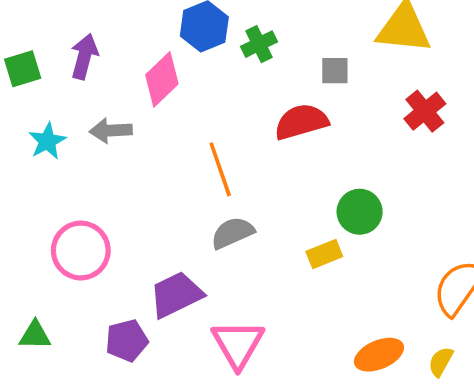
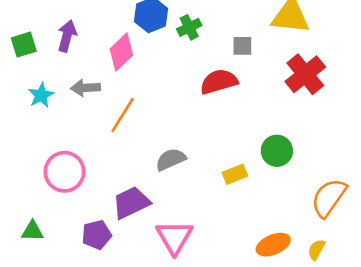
red cross: (425, 111) -> (305, 74), size x1.4
orange line: (220, 169) -> (123, 115), moved, turned 51
green circle: (360, 212) -> (277, 151), moved

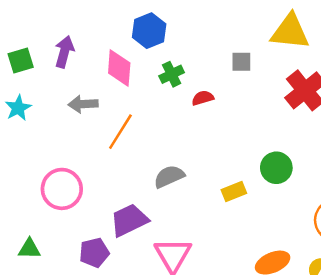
green cross: (189, 27) -> (172, 74), moved
pink diamond: (121, 52) -> (119, 68), turned -42
red semicircle: (219, 82) -> (203, 98), moved, size x0.6
cyan star: (41, 95) -> (18, 108), moved

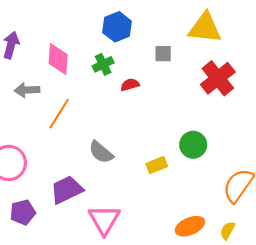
blue hexagon: (149, 31) -> (117, 27), moved
gray semicircle: (169, 176) -> (101, 152), turned -116
purple pentagon: (94, 253) -> (23, 212), moved

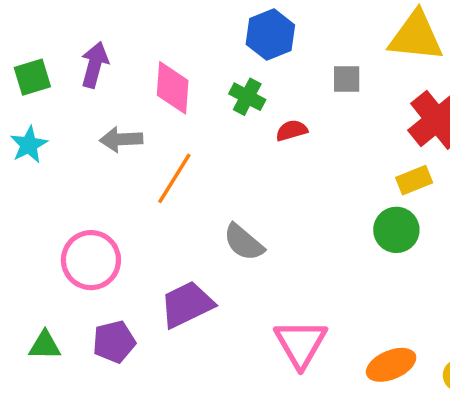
green cross: (103, 64) -> (247, 97), turned -36
yellow rectangle: (157, 165) -> (414, 180), moved
pink triangle: (104, 220) -> (301, 344), moved

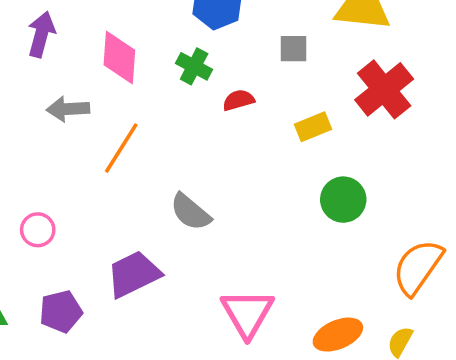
yellow rectangle: (414, 180) -> (313, 127), moved
pink circle: (91, 260) -> (38, 230), size x0.6

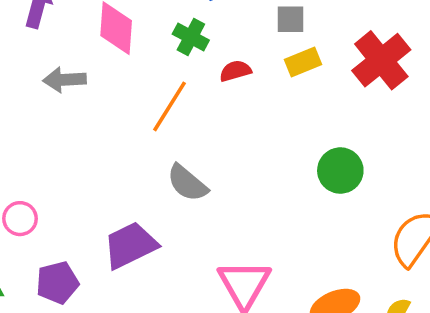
yellow rectangle: (313, 127) -> (303, 62), moved
orange line: (121, 148) -> (169, 106), moved
pink circle: (38, 230) -> (20, 219), moved

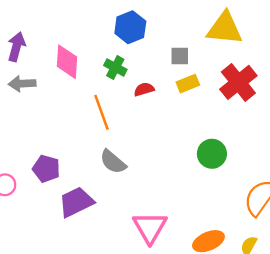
gray arrow: (64, 80) -> (22, 84), moved
orange line: (169, 106) -> (102, 112), turned -52
purple pentagon: (57, 283) -> (46, 169), moved, turned 30

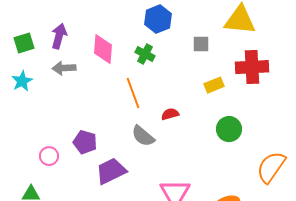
red cross: (238, 82) -> (252, 67), turned 36
yellow rectangle: (188, 84) -> (214, 85), moved
red semicircle: (144, 89) -> (170, 114), moved

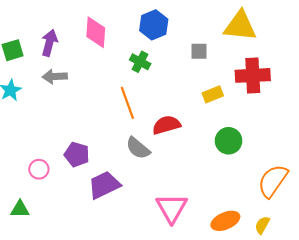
pink diamond: (103, 49) -> (96, 32), moved
red semicircle: (170, 114) -> (166, 125), size x1.5

